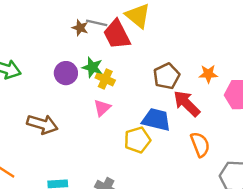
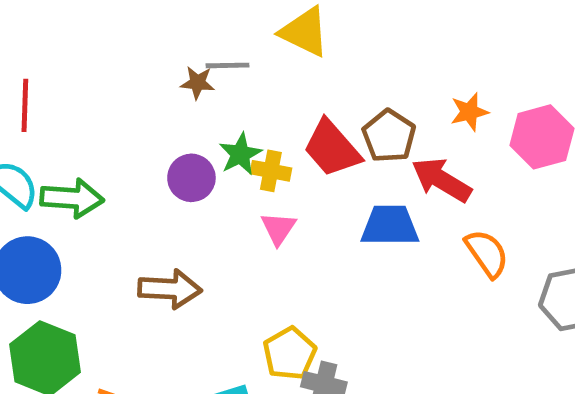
red trapezoid: (117, 34) -> (332, 148), moved
green star: (92, 67) -> (240, 154), turned -30
yellow pentagon: (137, 140) -> (290, 353), moved

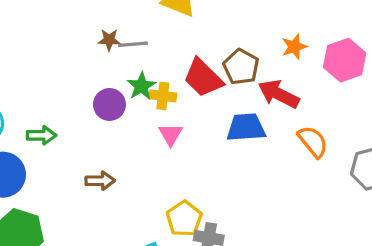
gray line: (227, 65) -> (133, 44), moved
green arrow: (72, 198) -> (41, 135), moved, size x0.7
brown arrow: (170, 289) -> (100, 181), size x0.7

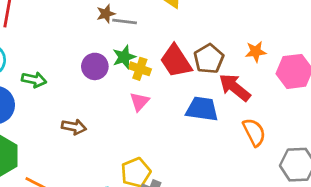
brown star: (109, 40) -> (106, 14), turned -30

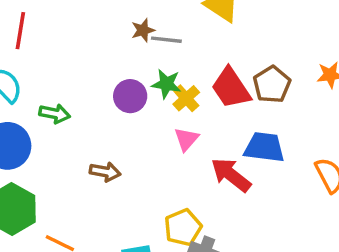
green star: (124, 57) -> (166, 84), turned 30
yellow cross: (140, 69) -> (186, 98), turned 30
red arrow: (235, 87) -> (231, 175), moved

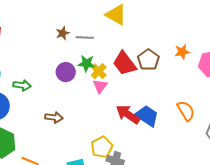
brown star: (143, 30) -> (63, 33), moved
pink triangle: (186, 139) -> (100, 86), moved
blue trapezoid: (264, 147) -> (147, 116), moved, turned 30

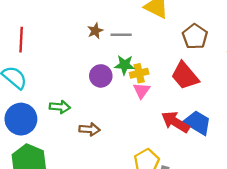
brown pentagon: (148, 60) -> (195, 36), moved
red trapezoid: (124, 63) -> (185, 76), moved
yellow cross: (99, 71) -> (139, 73), turned 35
green arrow: (22, 85) -> (60, 107), moved

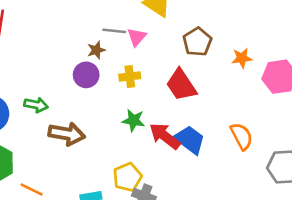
brown star: (95, 31) -> (96, 50), moved
green star: (125, 65) -> (133, 120), moved
pink triangle: (142, 91) -> (137, 37), moved
brown arrow: (89, 129) -> (67, 134), size x1.5

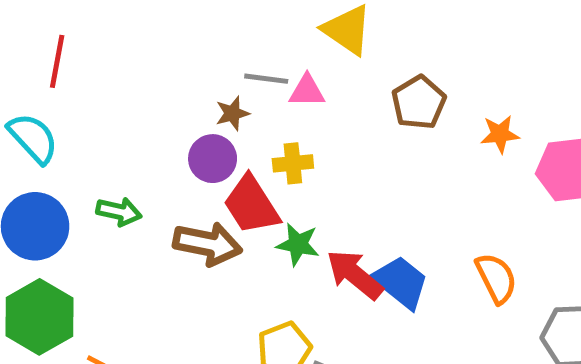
pink triangle: (137, 37) -> (307, 91), turned 48
red trapezoid: (181, 85) -> (251, 205), moved
brown arrow: (67, 134) -> (207, 244), moved

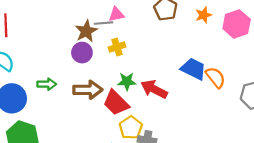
gray line: (266, 79) -> (103, 23), moved
brown star: (232, 113) -> (86, 31), size x1.5
red trapezoid: (251, 205) -> (116, 103), moved
blue trapezoid: (401, 282) -> (193, 69), moved

